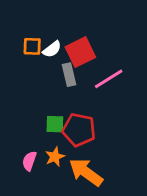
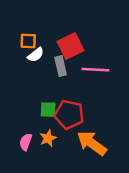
white semicircle: (52, 49) -> (36, 55), moved
pink line: (109, 79) -> (95, 70), turned 35
orange arrow: (86, 172) -> (92, 143), moved

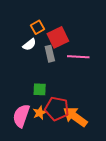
orange square: (28, 41) -> (38, 27), moved, turned -32
red pentagon: (69, 115) -> (57, 109), moved
pink semicircle: (26, 142) -> (21, 116), size x1.6

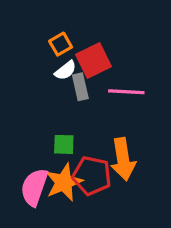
white semicircle: (29, 45) -> (65, 70), moved
orange star: (40, 113) -> (64, 182), size x1.6
orange arrow: (75, 117) -> (123, 159), moved, turned -135

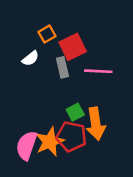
white semicircle: (65, 70) -> (30, 58), moved
green square: (64, 144) -> (75, 112), moved, turned -30

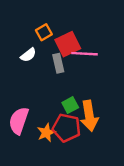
pink line: (98, 71) -> (84, 54), moved
orange star: (50, 142) -> (46, 133), size x0.7
pink semicircle: (27, 145) -> (19, 121), moved

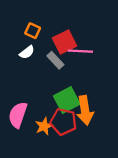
orange square: (44, 32) -> (33, 31), moved, turned -35
gray rectangle: (58, 63) -> (55, 60), turned -30
green square: (70, 105) -> (67, 100), size x1.6

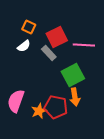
pink line: (80, 51) -> (84, 45), moved
green square: (67, 100) -> (73, 75), moved
orange arrow: (85, 110) -> (75, 97), size x0.7

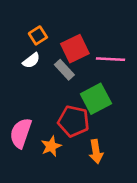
orange square: (29, 27) -> (38, 35), turned 32
orange arrow: (75, 97) -> (96, 152), moved
red pentagon: (56, 107) -> (74, 121), moved

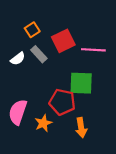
white semicircle: (31, 60) -> (18, 59), moved
gray rectangle: (64, 70) -> (39, 54), moved
green square: (96, 99) -> (81, 83), turned 30

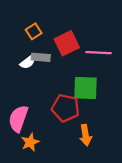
gray rectangle: (39, 54) -> (41, 57), turned -42
white semicircle: (18, 59) -> (28, 62), moved
orange star: (43, 123) -> (30, 142), moved

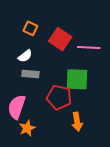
orange square: (34, 31) -> (30, 28), turned -32
red square: (67, 43) -> (60, 39), turned -30
gray rectangle: (41, 57) -> (30, 74), moved

